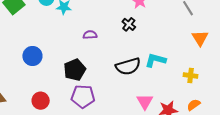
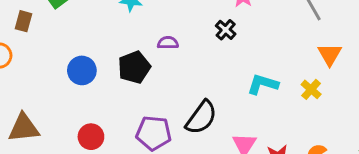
black semicircle: (128, 66) -> (201, 118), moved, turned -40
black pentagon: (75, 70) -> (134, 67), moved
yellow cross: (191, 76) -> (311, 89), moved, turned 32

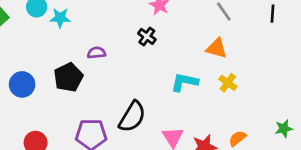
orange triangle: (330, 54) -> (217, 48), moved, turned -40

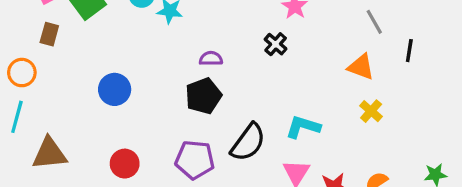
black line: (273, 14) -> (409, 51), moved
black pentagon: (68, 77) -> (203, 96), moved
cyan L-shape: (184, 82) -> (303, 127), moved

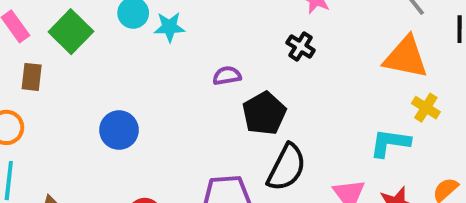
orange triangle: (361, 67) -> (406, 57), size x1.4
black pentagon: (203, 96) -> (264, 113), moved
cyan L-shape: (303, 127) -> (390, 143), moved

